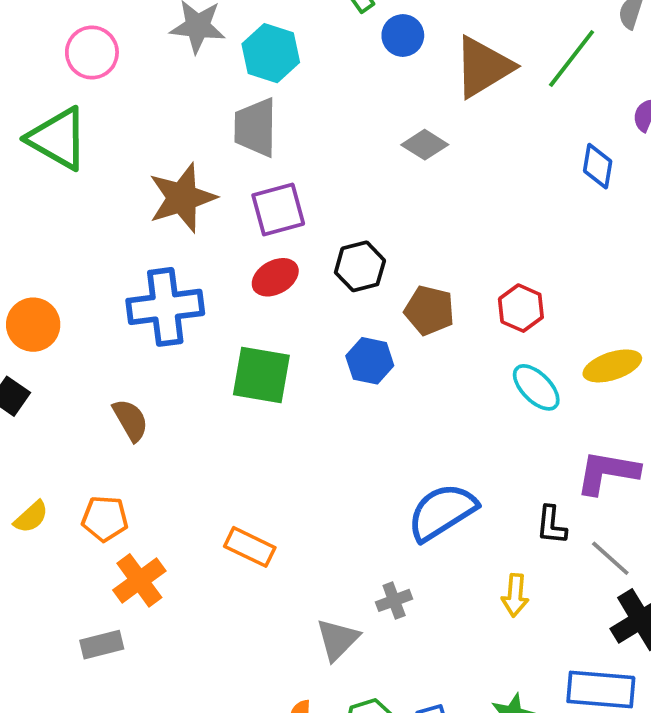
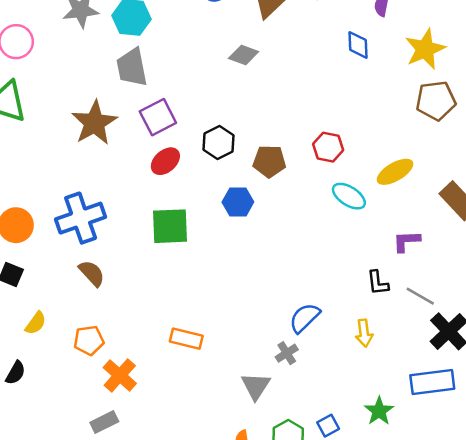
blue cross: (165, 307) -> (81, 218), moved
purple L-shape: (607, 472) -> (407, 241), size x0.7
blue semicircle: (442, 512) -> (305, 318), moved, size x0.7
yellow semicircle: (31, 517) -> (36, 323), moved

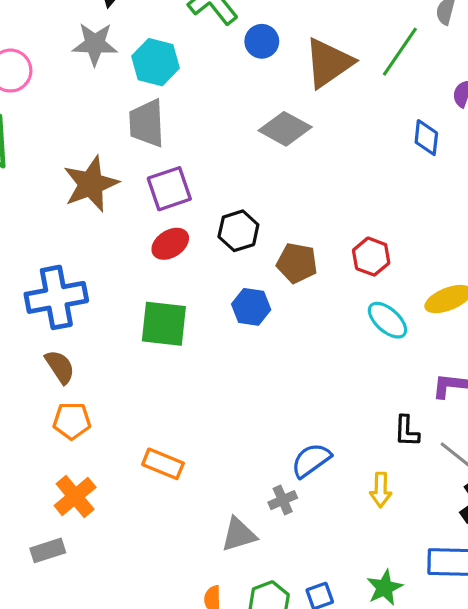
gray diamond: (244, 55) -> (285, 129), size x1.4
orange pentagon: (89, 340) -> (72, 421), moved
gray triangle: (256, 386) -> (239, 535), turned 32

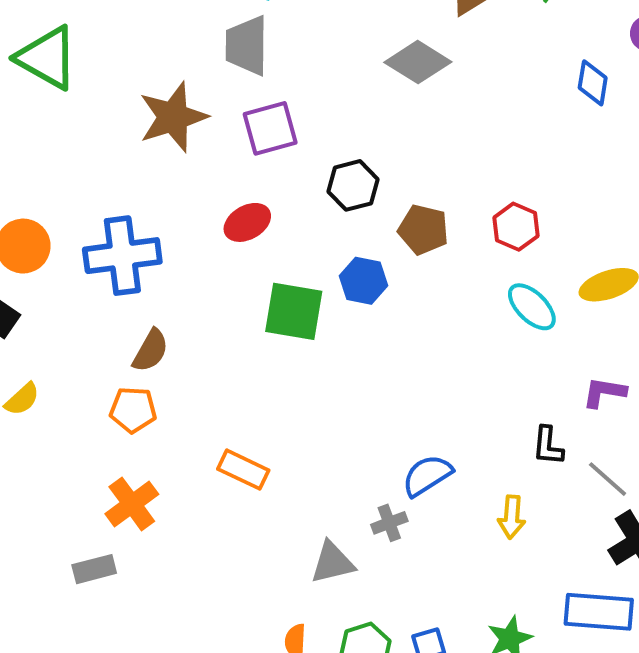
red ellipse: (170, 244) -> (247, 222), moved
green square: (164, 324) -> (294, 311), moved
brown semicircle: (60, 367) -> (151, 351), moved, turned 60

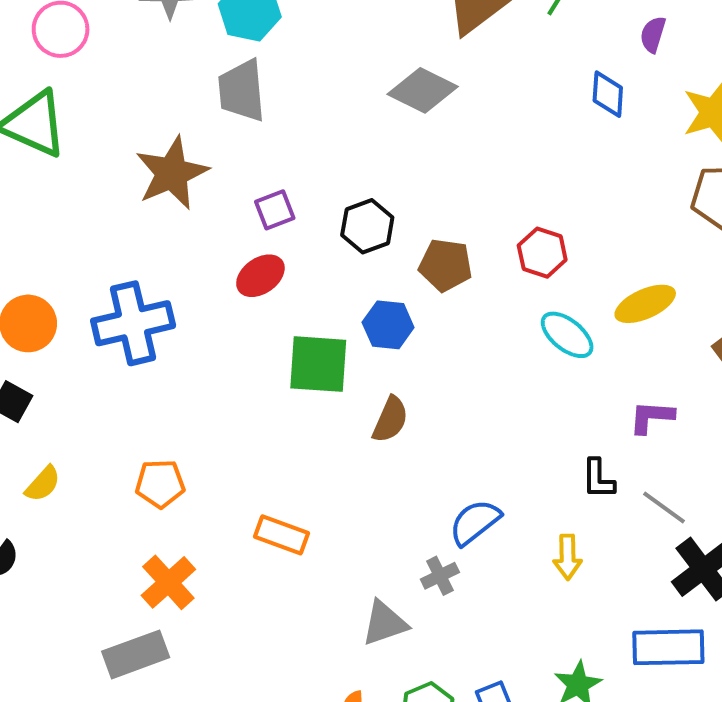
purple square: (270, 128) -> (275, 210), moved, size x0.7
brown semicircle: (151, 351) -> (390, 420), moved
gray rectangle: (94, 569) -> (136, 654), size x1.4

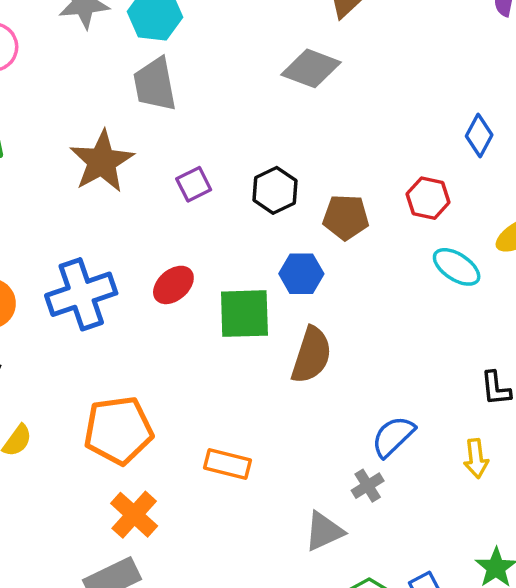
blue diamond: (608, 94) -> (479, 136), moved, turned 30
red ellipse: (260, 276) -> (173, 285), moved
brown semicircle: (390, 420) -> (311, 355), size x1.4
orange pentagon: (160, 484) -> (118, 430), size x1.6

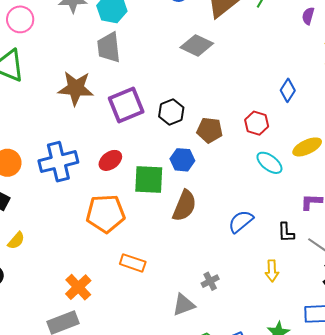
brown star: (102, 161) -> (76, 88), turned 30
purple square: (194, 184) -> (126, 105), size x1.8
orange pentagon: (118, 430) -> (106, 214), moved
blue semicircle: (393, 436) -> (241, 221), moved

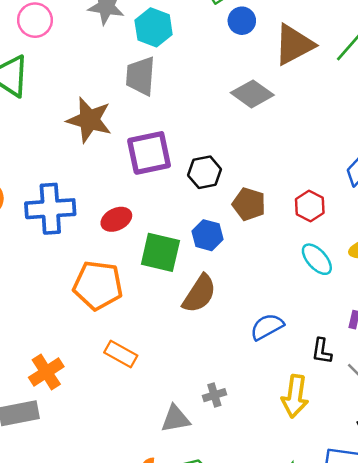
yellow arrow: (272, 271) -> (295, 396), size x1.5

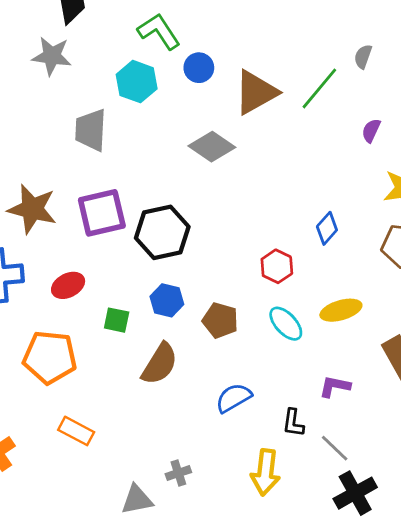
cyan hexagon: (154, 27) -> (137, 82), moved
brown star: (89, 120) -> (32, 209), moved
black hexagon: (205, 172) -> (162, 232), size x1.5
brown pentagon: (249, 204) -> (220, 320), moved
green square: (160, 252) -> (117, 320), size x0.6

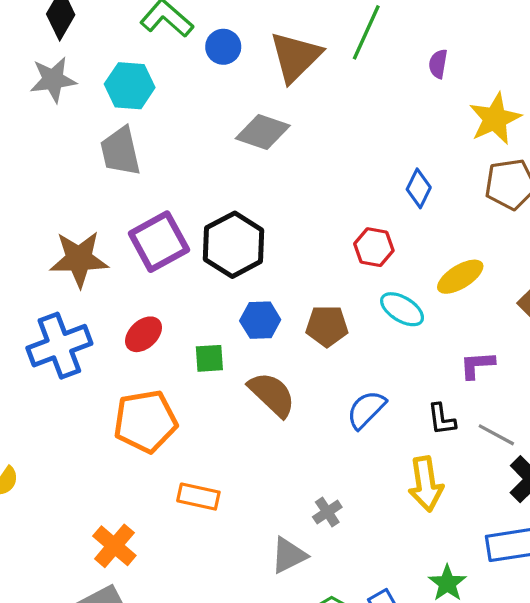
cyan hexagon: (137, 82) -> (130, 86), moved
brown semicircle: (160, 364) -> (272, 394), turned -63

